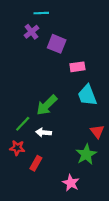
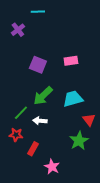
purple cross: (31, 32) -> (18, 30), moved
purple square: (57, 44) -> (38, 65), moved
cyan trapezoid: (87, 95) -> (73, 99), moved, turned 95
pink star: (71, 183) -> (52, 167), moved

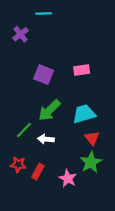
red triangle: (89, 120) -> (92, 138), moved
red star: (16, 135) -> (18, 165), moved
pink star: (52, 167) -> (68, 178), moved

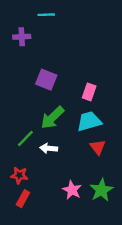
purple cross: (21, 34) -> (22, 37), turned 35
pink rectangle: (82, 70) -> (89, 92), moved, turned -63
green star: (91, 162) -> (101, 190), moved
red rectangle: (38, 171) -> (23, 199), moved

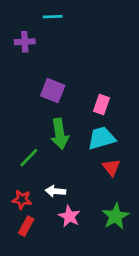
green arrow: (52, 118) -> (60, 134), turned -55
white arrow: (49, 148) -> (55, 191), moved
pink star: (72, 190) -> (69, 216), moved

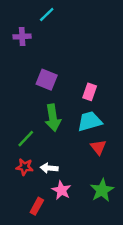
cyan line: (53, 17) -> (47, 14), turned -42
red star: (22, 200) -> (25, 167), moved
red rectangle: (26, 226) -> (37, 206), moved

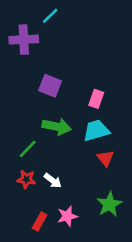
purple cross: (22, 37) -> (24, 40), size x1.5
green arrow: (53, 118) -> (57, 127), turned -70
white arrow: (49, 168) -> (53, 181), turned -147
pink star: (61, 190) -> (67, 216), moved, turned 30

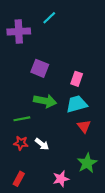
cyan line: (50, 16) -> (49, 18), moved
green line: (28, 149) -> (22, 119), turned 35
pink star: (67, 216) -> (61, 179), moved
red rectangle: (40, 221) -> (19, 179), moved

